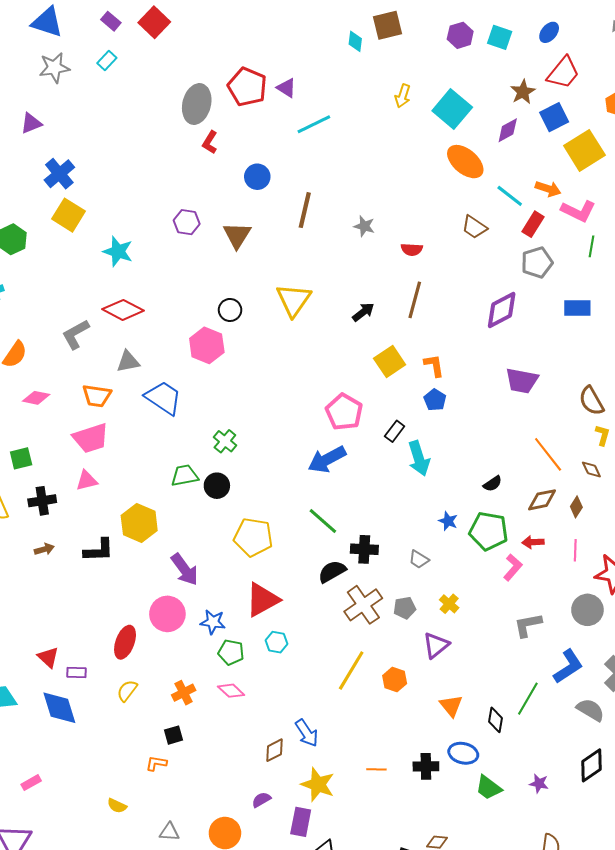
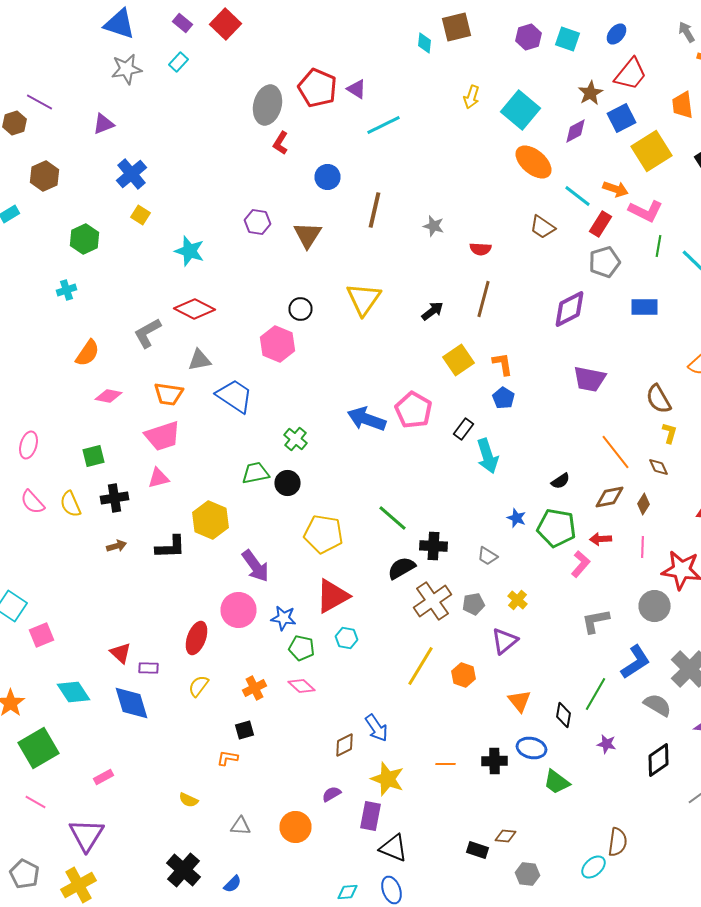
yellow square: (68, 215) -> (140, 215), size x0.6
blue arrow: (327, 459) -> (366, 419), moved, turned 48
purple star: (539, 784) -> (606, 744), moved

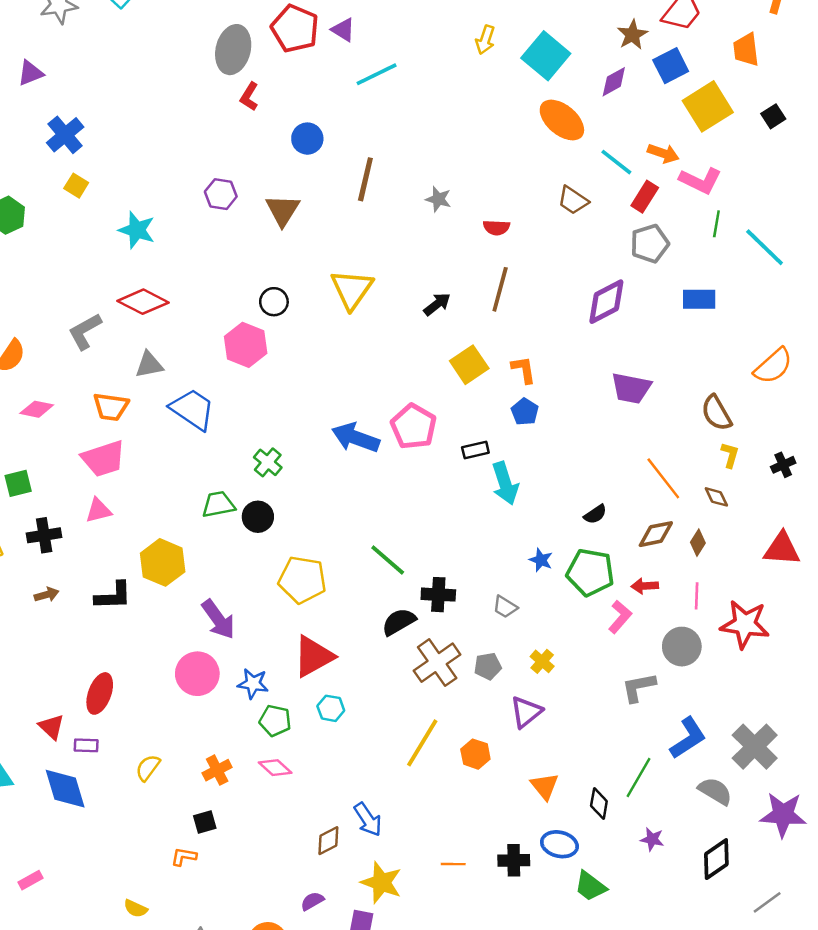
black rectangle: (464, 429) -> (475, 450), turned 40
gray circle: (654, 606) -> (682, 647), moved
red ellipse: (196, 638) -> (100, 693), moved

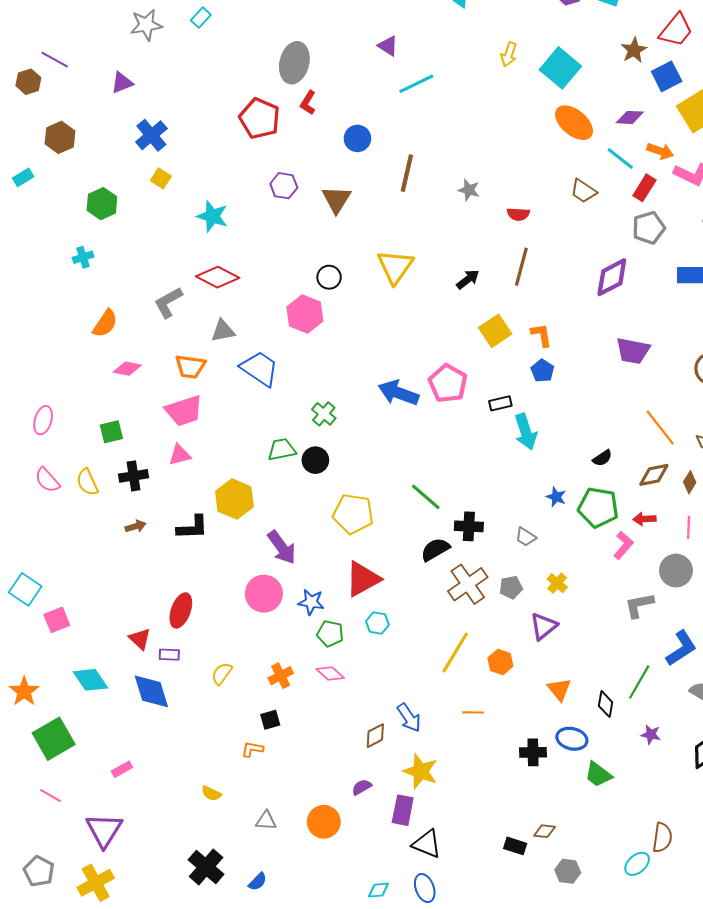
red pentagon: (295, 29) -> (260, 118), moved
purple diamond: (614, 82) -> (630, 117), moved, turned 32
orange line: (453, 864) -> (473, 712), moved

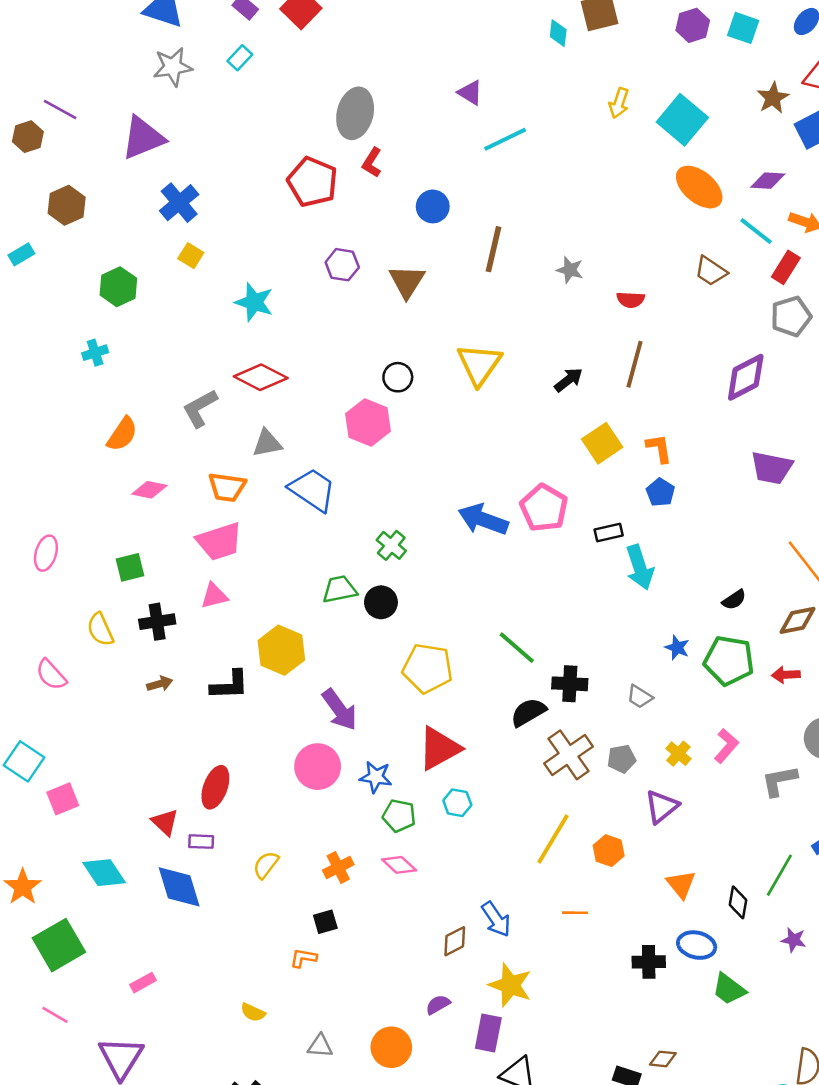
purple triangle: (122, 83) -> (143, 138), size x1.6
pink semicircle: (47, 480) -> (51, 675), moved
pink L-shape: (623, 545) -> (726, 746), moved

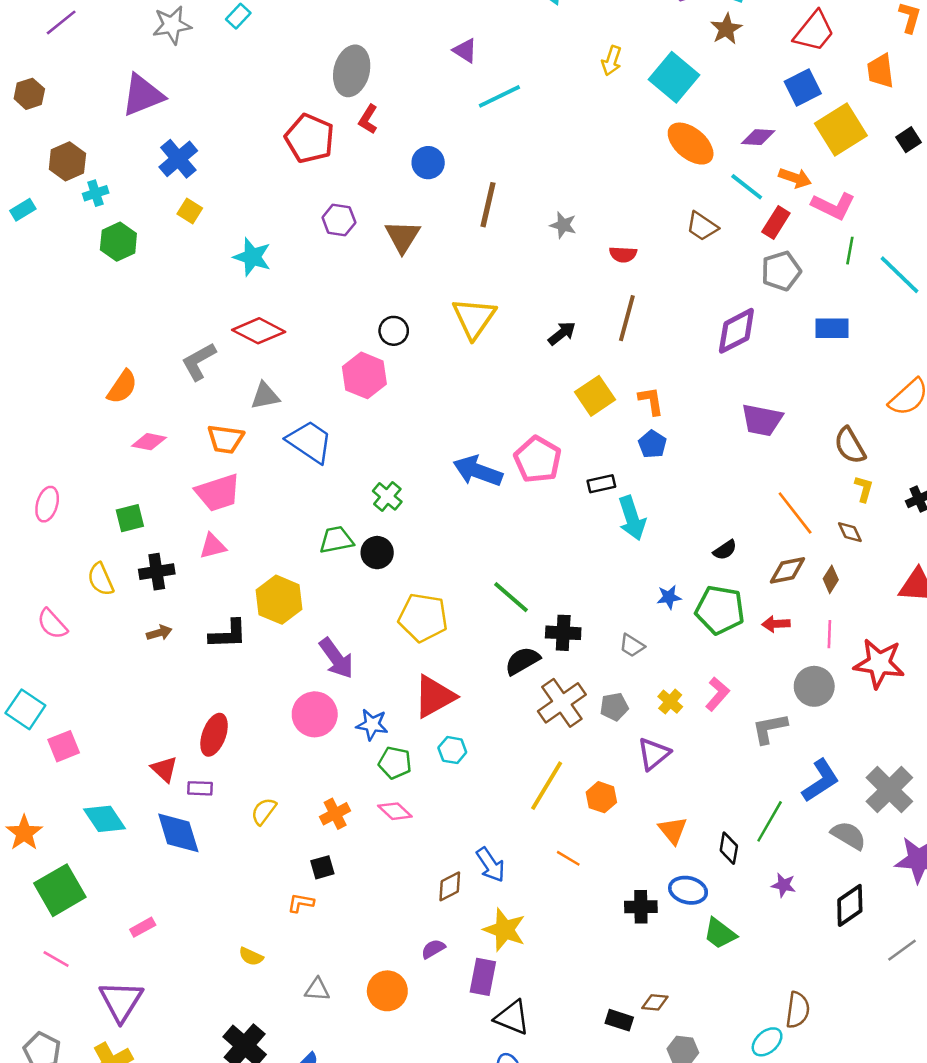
brown star: (773, 98) -> (726, 29), moved
purple line: (60, 109) -> (61, 22), moved, turned -68
cyan cross: (95, 353) -> (96, 193), moved
blue star: (677, 648) -> (669, 597), turned -30
orange line: (575, 913) -> (568, 858), turned 30

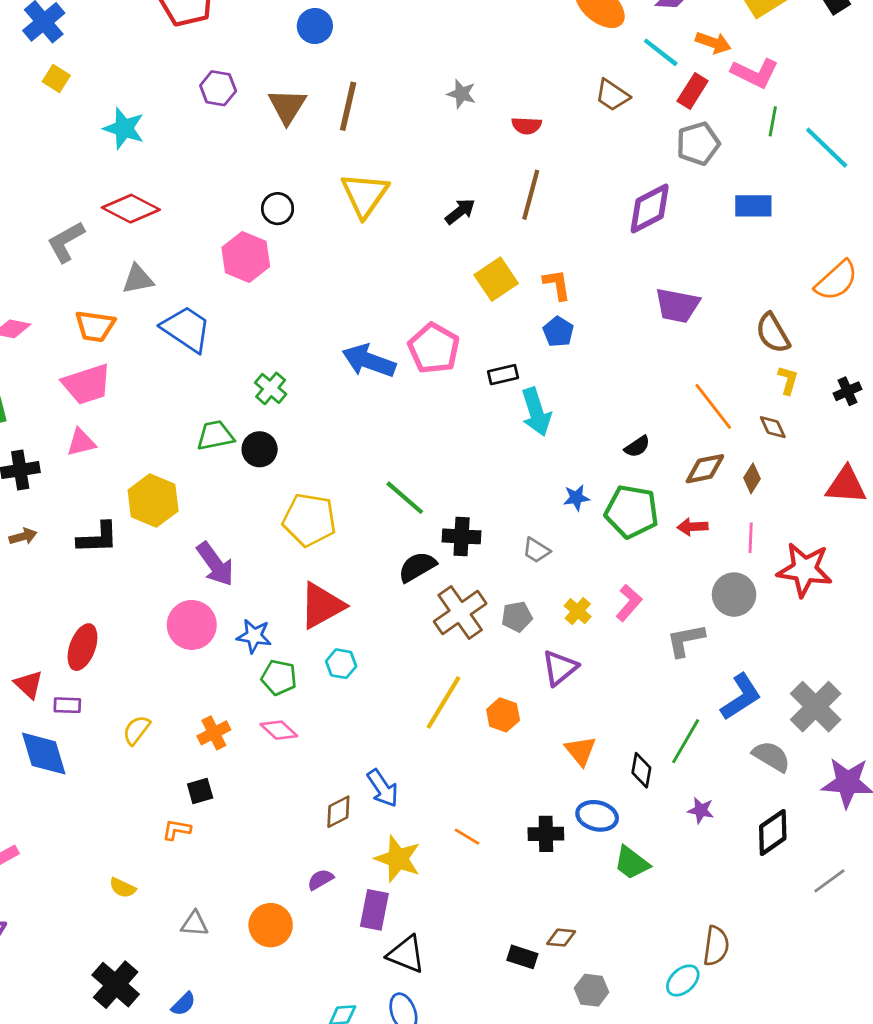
brown line: (488, 205) -> (348, 106), moved
orange line: (568, 858) -> (467, 837), moved

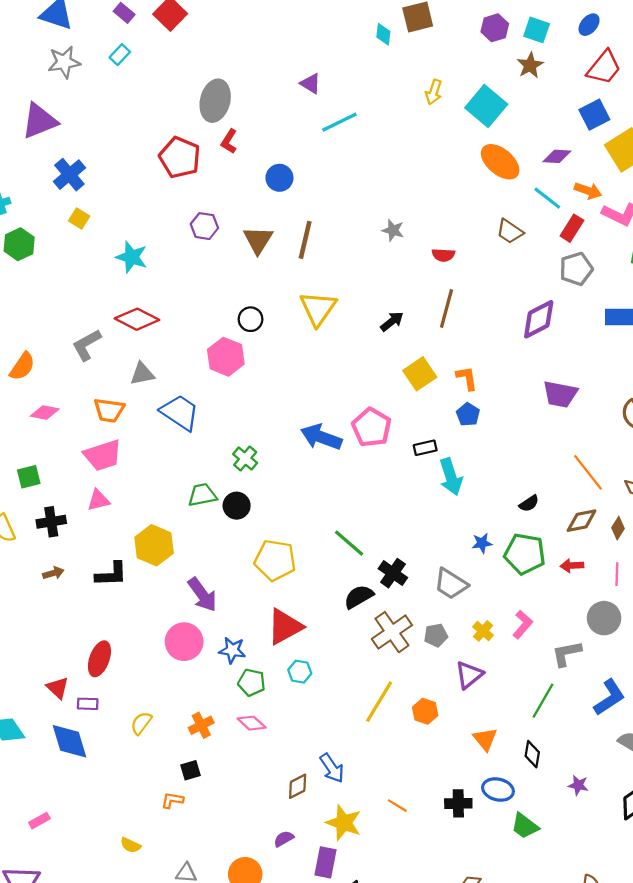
black cross: (462, 536) -> (393, 573), turned 32
gray trapezoid: (536, 550) -> (451, 584), size x1.6
green line: (686, 741) -> (543, 701), moved

